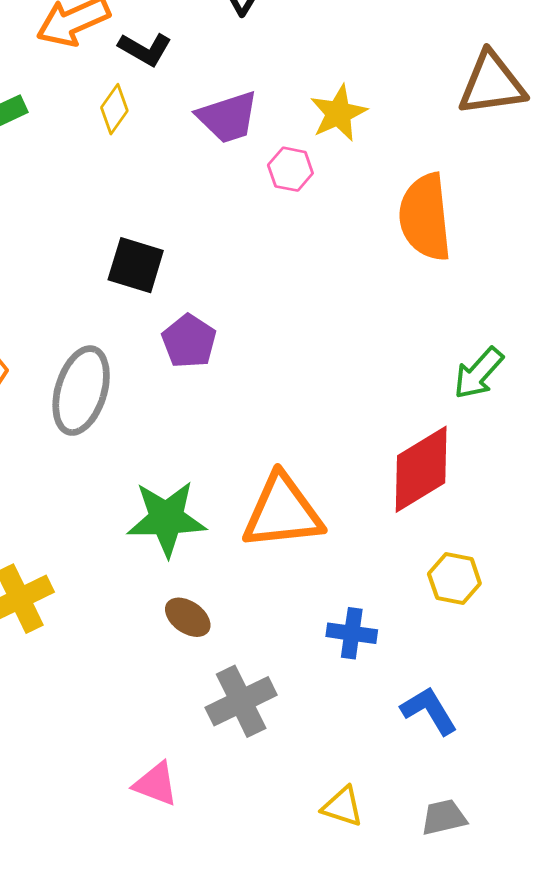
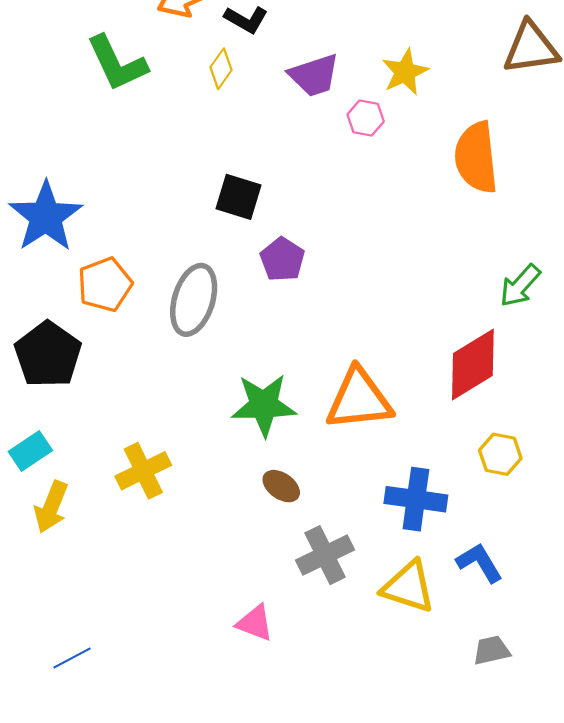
blue cross: (352, 633) -> (416, 499), size x1.5
yellow triangle: (342, 807) -> (408, 587), moved, size x1.6

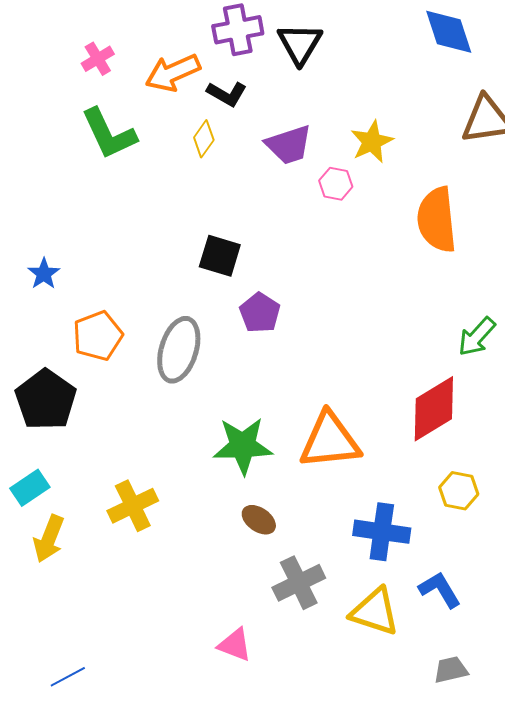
blue star: (46, 217) -> (44, 274), size x0.5

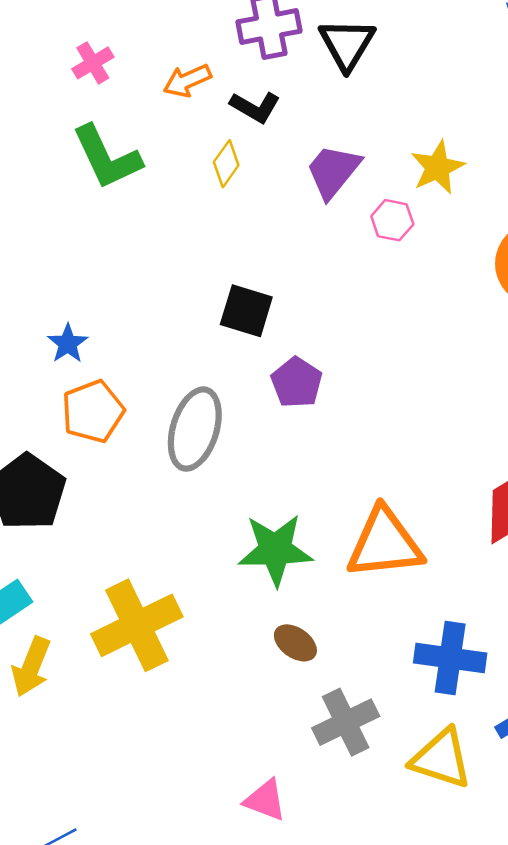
orange arrow: (173, 73) -> (187, 81), size x0.7
purple trapezoid: (289, 145) -> (333, 171), turned 147
blue star: (44, 274) -> (68, 343), moved
yellow cross: (133, 506) -> (137, 625), size x1.4

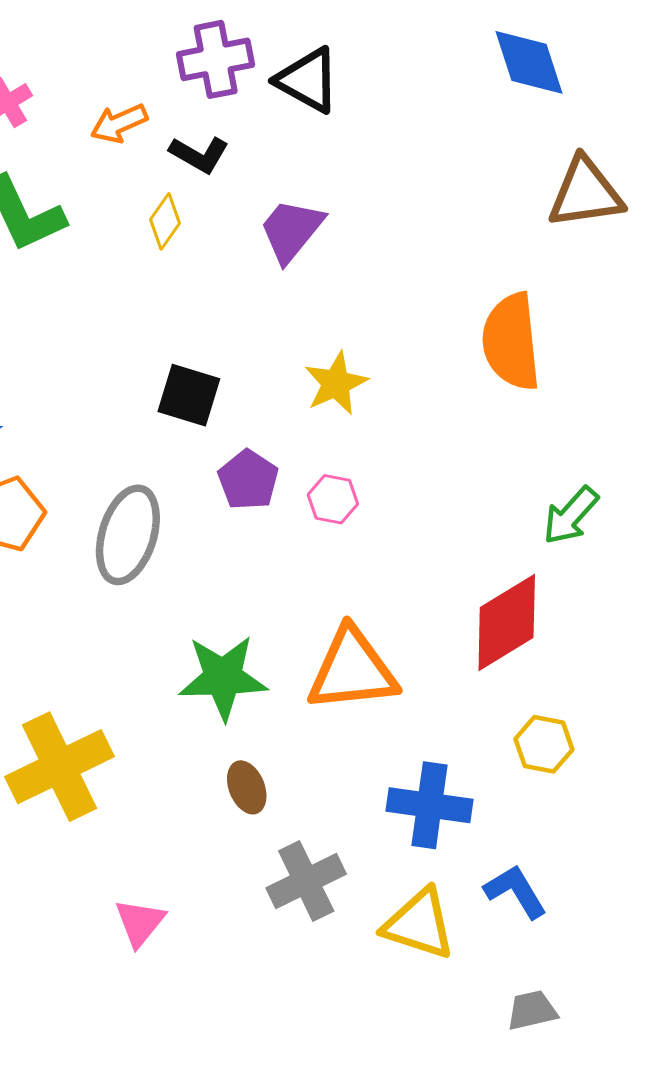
black triangle: (347, 44) -> (308, 80), turned -32
yellow star: (438, 167) -> (336, 383), moved
pink hexagon: (392, 220) -> (333, 499), moved
brown ellipse: (295, 643) -> (247, 787), turned 33
pink triangle: (265, 800) -> (140, 923), moved, turned 48

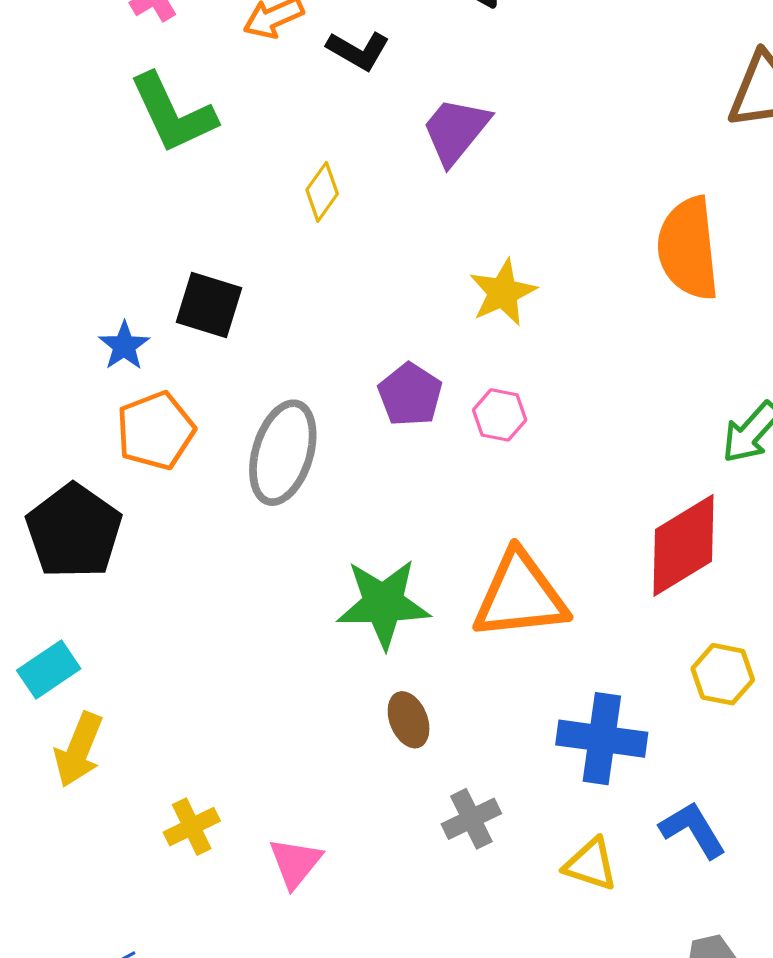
yellow diamond: (165, 221) -> (322, 192), moved
black square: (189, 395) -> (209, 305), moved
yellow cross: (60, 767) -> (192, 827), moved, size x0.5
gray cross: (306, 881) -> (471, 819), size x0.7
yellow triangle: (419, 924) -> (591, 864), size x0.7

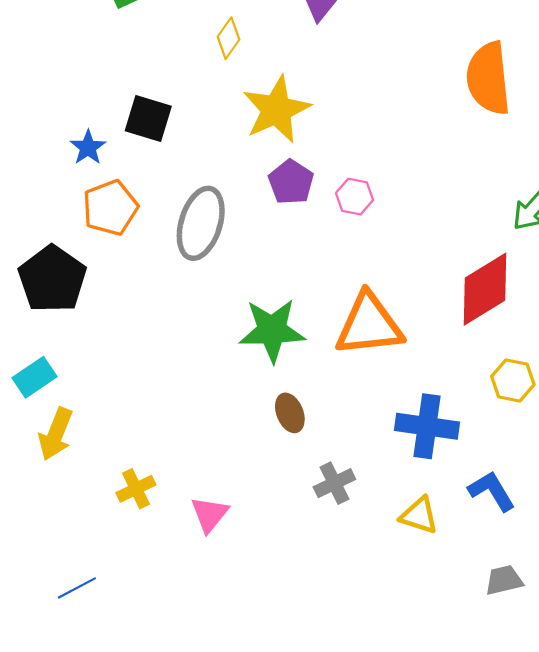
yellow star: (503, 292) -> (276, 110), moved, size x1.4

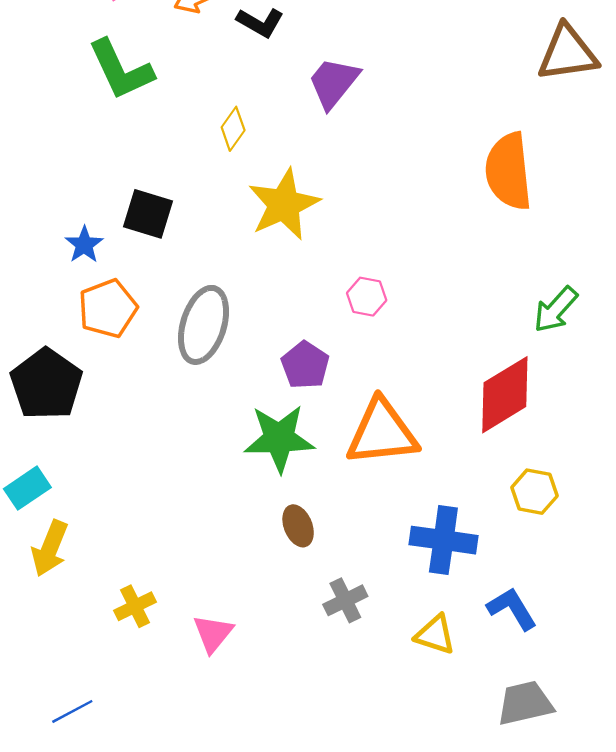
purple pentagon: (291, 182) -> (305, 365), moved
gray trapezoid: (504, 580) -> (525, 703), size x1.4

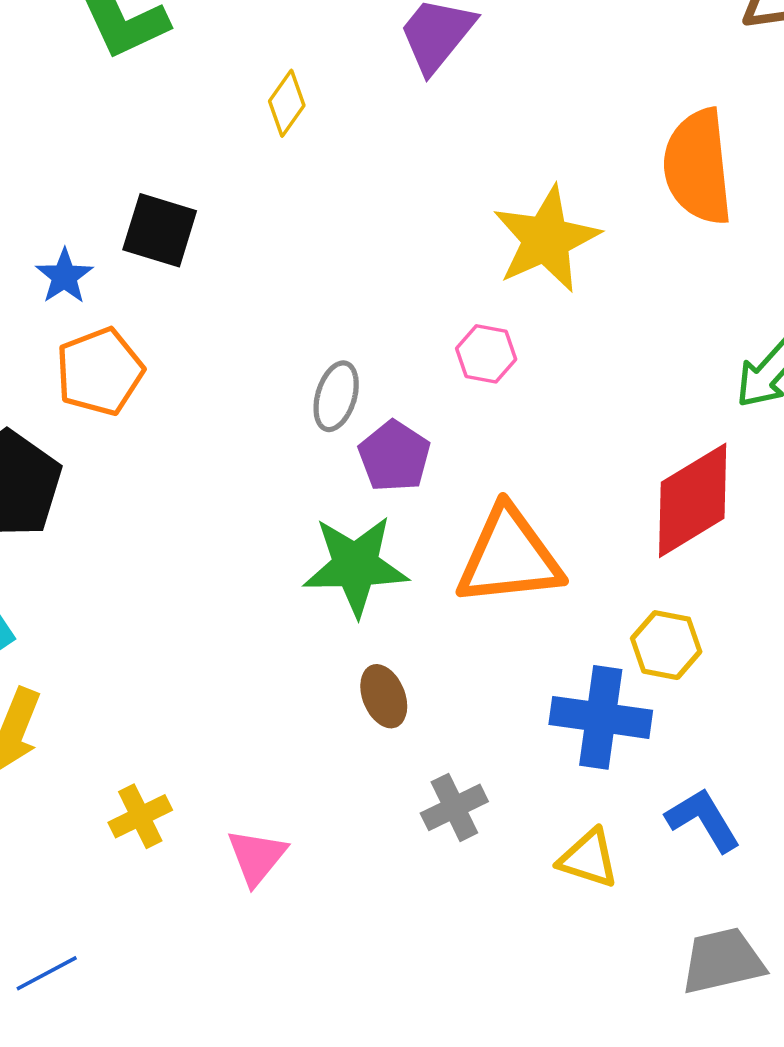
yellow star: (284, 204) -> (546, 239), moved
gray ellipse: (204, 325) -> (336, 396), moved, size x0.6
yellow hexagon: (534, 492) -> (666, 645), moved

